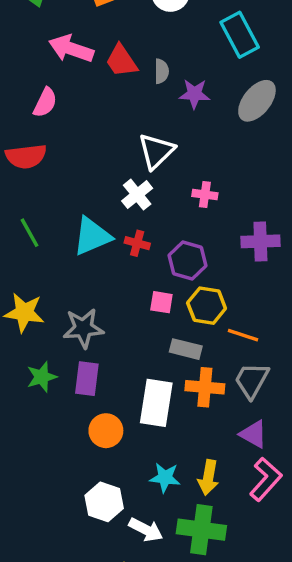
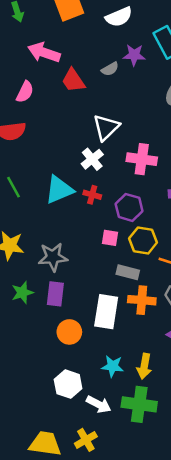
red trapezoid: (122, 61) -> (73, 80), moved
gray semicircle: (161, 71) -> (110, 69), turned 60
purple star: (194, 94) -> (134, 55), moved
pink cross: (205, 195) -> (142, 159), size x1.6

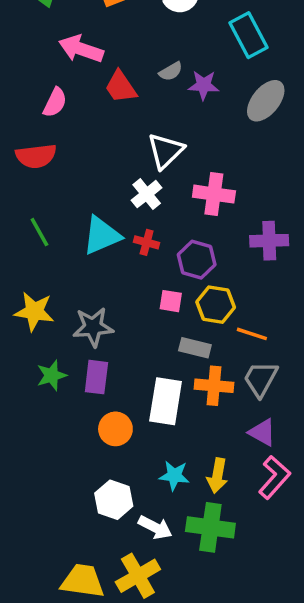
purple star: (134, 55) -> (204, 85), moved
yellow cross: (86, 440) -> (138, 576), size x1.4

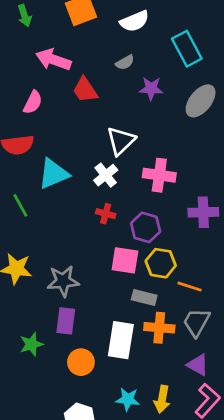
gray semicircle: (171, 71) -> (125, 62), moved
cyan triangle: (102, 235) -> (53, 174), moved
pink square: (171, 301) -> (125, 260), size x1.5
green star: (52, 375) -> (31, 344), moved

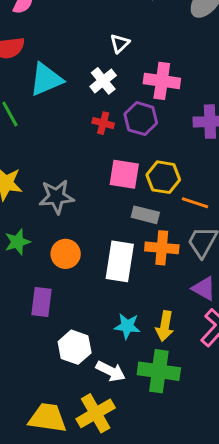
white triangle: (121, 141) -> (120, 43), size x0.6
purple hexagon: (146, 227) -> (141, 119), moved
purple rectangle: (66, 321) -> (42, 302), moved
green star: (31, 344) -> (17, 242), moved
orange circle: (81, 362) -> (66, 254), moved

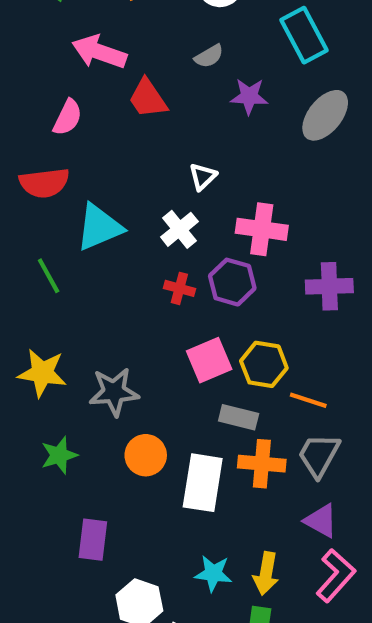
pink square: (124, 174) -> (209, 360), turned -32
orange circle: (66, 254) -> (146, 455), moved

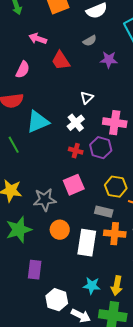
pink arrow: (99, 52) -> (38, 39), size x0.7
pink square: (209, 360) -> (74, 185), moved
green star: (59, 455) -> (19, 230), size x1.5

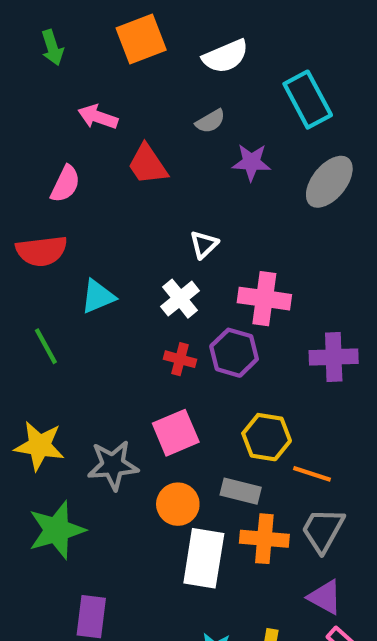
cyan triangle: (38, 122) -> (98, 296), size x0.7
orange circle: (60, 230) -> (178, 504), moved

